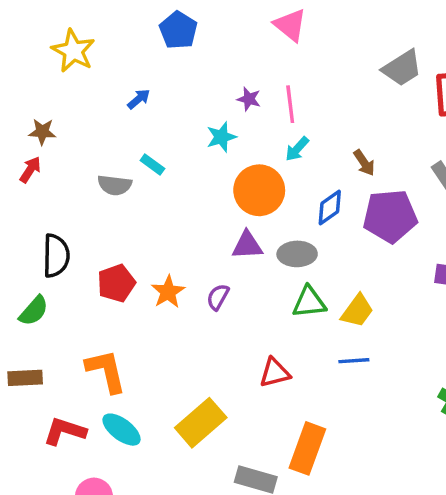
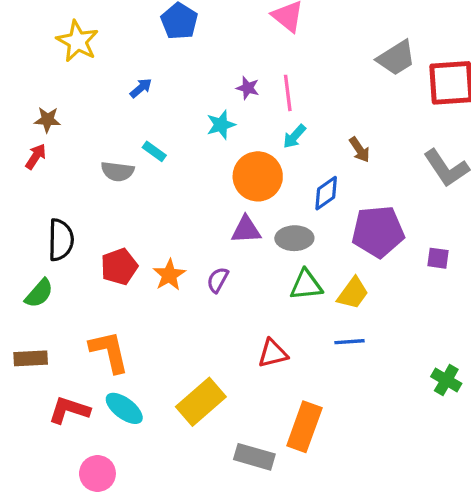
purple pentagon: (390, 216) -> (378, 231), moved

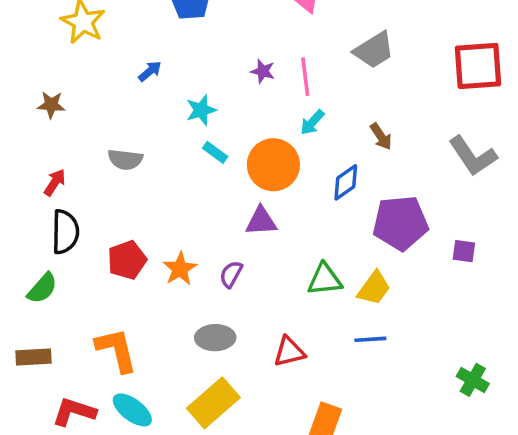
gray trapezoid: (396, 58) -> (374, 50), moved
cyan star: (221, 125) -> (201, 110), moved
cyan rectangle: (154, 151) -> (215, 152), moved
red arrow: (36, 156) -> (55, 182), moved
gray ellipse: (294, 238) -> (215, 338), moved

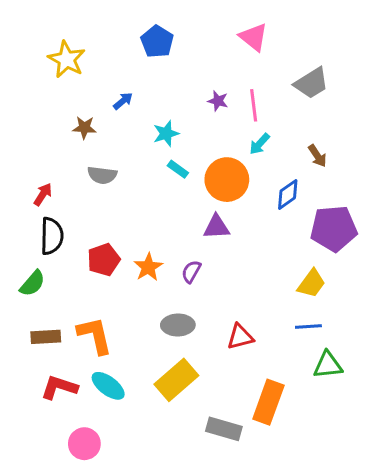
brown star: (51, 105) -> (84, 128), moved
green triangle: (325, 279) -> (328, 365), moved
brown rectangle: (34, 357) -> (46, 337), moved

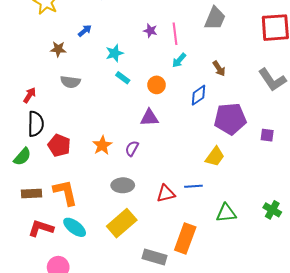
gray trapezoid: (311, 83) -> (215, 18), turned -35
orange circle: (227, 180) -> (157, 85), size x0.6
red pentagon: (104, 260) -> (59, 145), moved, turned -30
blue line: (308, 326) -> (193, 186), moved

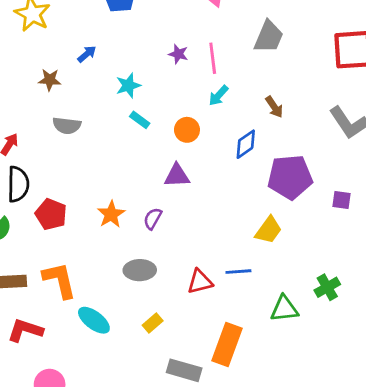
green cross: (272, 210) -> (327, 287), moved, turned 30
yellow rectangle: (122, 223) -> (153, 323), moved, size x0.5
cyan ellipse: (75, 227) -> (94, 320), moved

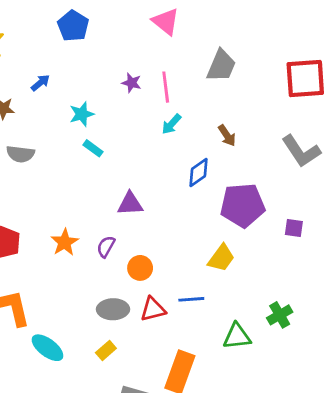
orange circle: (187, 130) -> (140, 268), moved
gray ellipse: (140, 270) -> (113, 309), moved

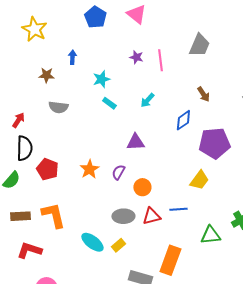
pink triangle: (166, 22) -> (136, 14), moved
blue arrow: (40, 83) -> (72, 57), turned -48
cyan arrow: (171, 124) -> (147, 100), moved
cyan ellipse: (47, 348) -> (92, 242), moved

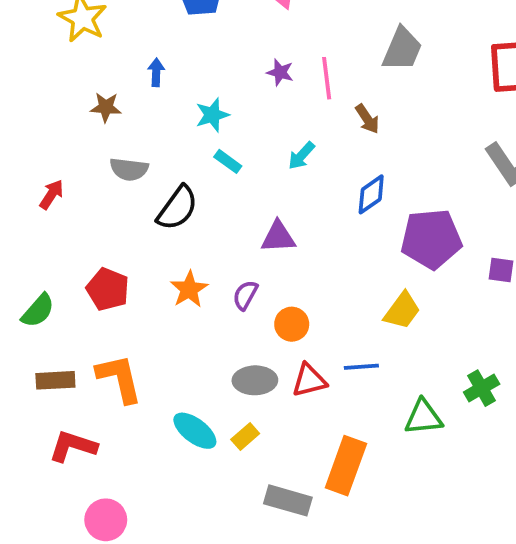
brown arrow: (203, 94) -> (367, 119), moved
black semicircle: (24, 148) -> (177, 208), moved, turned 35

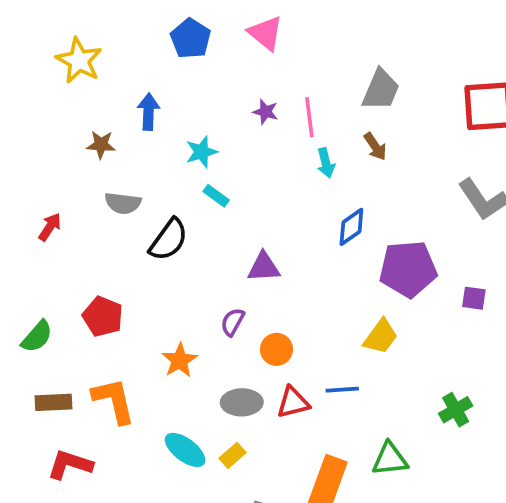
blue arrow: (156, 72) -> (149, 112), size x1.4
brown arrow: (367, 119) -> (375, 146), moved
cyan arrow: (301, 156) -> (326, 163), moved, turned -56
orange star: (189, 289) -> (180, 360), moved
green triangle: (423, 417) -> (390, 459), moved

